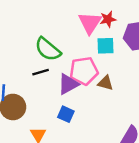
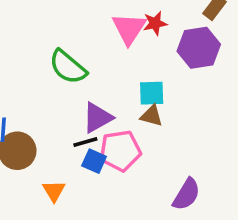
cyan square: (106, 46) -> (152, 93), moved
pink pentagon: (84, 71) -> (120, 151), moved
black line: (41, 72) -> (85, 142), moved

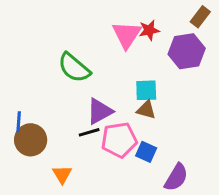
blue square: (94, 161) -> (146, 152), moved

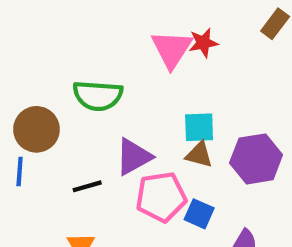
purple hexagon: (187, 51) -> (256, 159), moved
green semicircle: (74, 68) -> (98, 96), turned -36
black line: (89, 132) -> (87, 186), moved
brown circle: (31, 140) -> (36, 129), moved

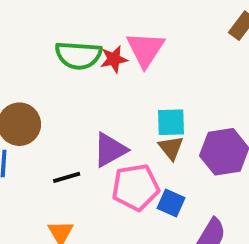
red star: (203, 43) -> (114, 59), moved
green semicircle: (98, 96) -> (78, 55), moved
brown triangle: (199, 155) -> (171, 148), turned 36

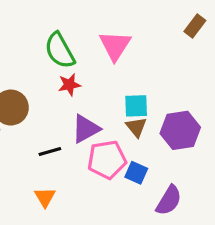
green semicircle: (78, 55) -> (60, 50), turned 57
red star: (114, 59) -> (69, 85), moved

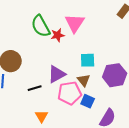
red star: (69, 85) -> (58, 35), moved
brown triangle: (136, 127) -> (84, 80), moved
orange triangle: (45, 197) -> (42, 116), moved

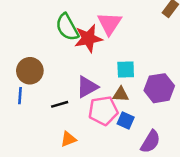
red star: (58, 35) -> (88, 38), size x1.6
brown triangle: (84, 80) -> (121, 94), turned -48
orange triangle: (42, 116) -> (68, 139), turned 40

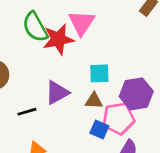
pink pentagon: (103, 111) -> (119, 119), moved

